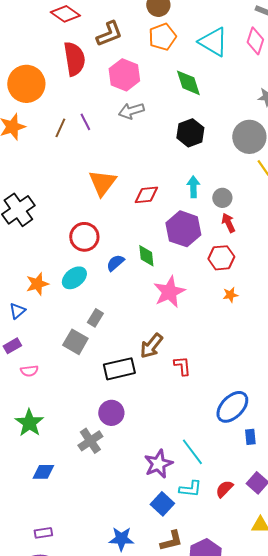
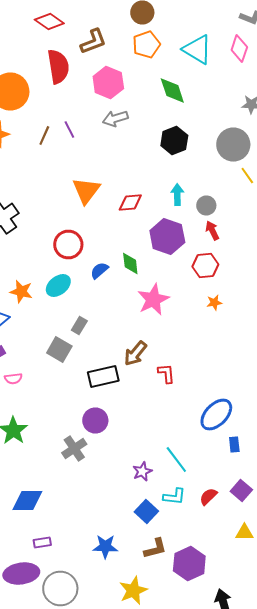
orange star: (37, 284) -> (21, 292), turned 30
purple star: (158, 464) -> (142, 472), size x0.7
blue diamond: (43, 472) -> (27, 500), moved, size x1.4
purple rectangle: (43, 533) -> (42, 542), moved

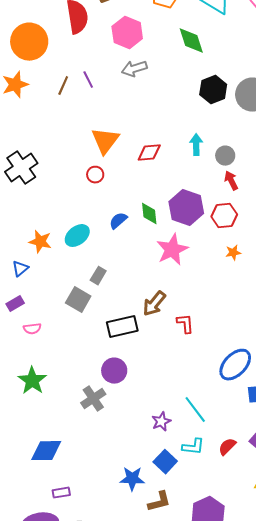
black hexagon: (174, 140) -> (213, 90), moved
purple hexagon: (167, 236) -> (186, 208), moved
red circle: (68, 244) -> (95, 175), moved, size x0.6
blue star: (105, 546) -> (132, 479), moved
brown L-shape: (155, 548) -> (159, 502), moved

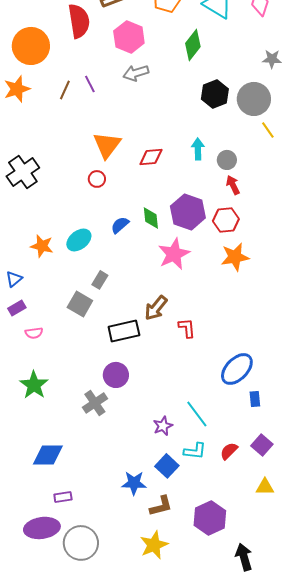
green diamond: (191, 41) -> (193, 45), turned 56
orange star: (233, 253) -> (235, 257), size x1.8
blue triangle: (20, 269) -> (14, 279), moved

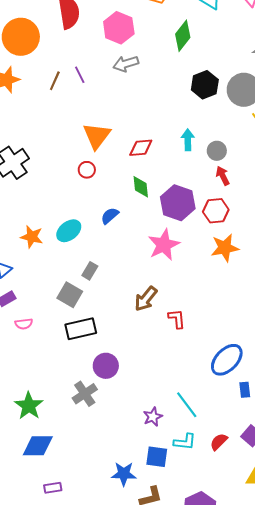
green diamond: (151, 218) -> (141, 187), moved
black rectangle: (124, 331) -> (81, 329), moved
green star: (34, 385) -> (29, 406), moved
blue square: (167, 466) -> (157, 457), turned -35

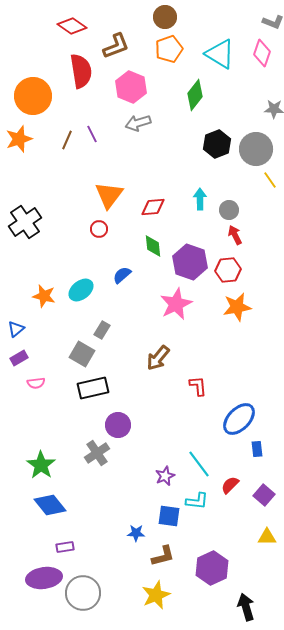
red L-shape: (177, 319) -> (198, 386), moved
red semicircle: (219, 442) -> (230, 485), moved
blue diamond: (38, 446) -> (50, 505), turned 52
blue star: (124, 474) -> (136, 533), size x0.7

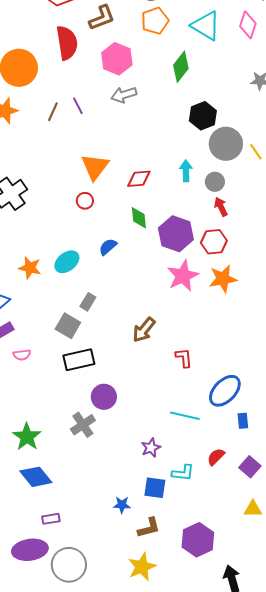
gray circle: (256, 149) -> (226, 144), moved
pink star: (176, 304) -> (183, 276), moved
cyan line: (199, 464) -> (185, 416), moved, turned -40

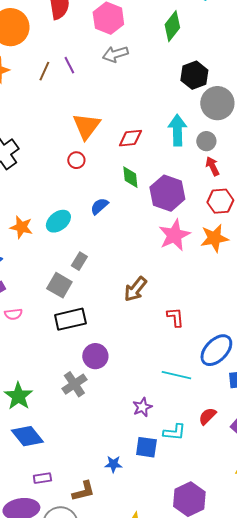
cyan arrow: (186, 171) -> (177, 130), size x1.4
red hexagon: (214, 242) -> (220, 201), moved
brown L-shape: (149, 528) -> (83, 491), moved

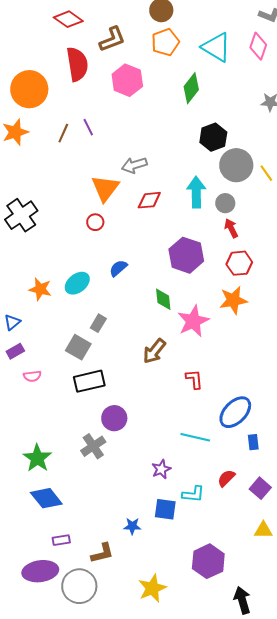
gray arrow: (115, 54) -> (134, 165), moved
green diamond: (130, 177) -> (163, 299), moved
pink star: (174, 235) -> (193, 321), moved

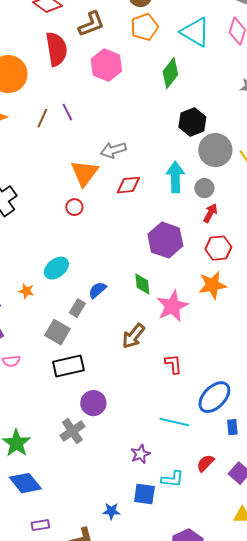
red arrow: (231, 228) -> (210, 213), turned 54
blue semicircle: (118, 268) -> (97, 290), moved
orange star: (40, 289) -> (26, 291), moved, size x0.7

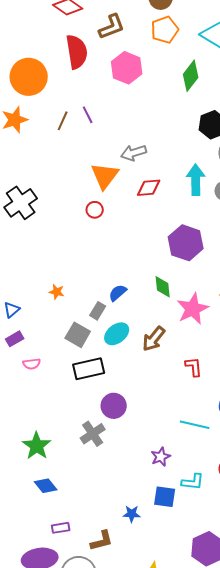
cyan ellipse: (56, 268) -> (117, 334), moved
orange star: (26, 291) -> (57, 292), moved
blue diamond: (25, 483) -> (46, 486), size x0.7

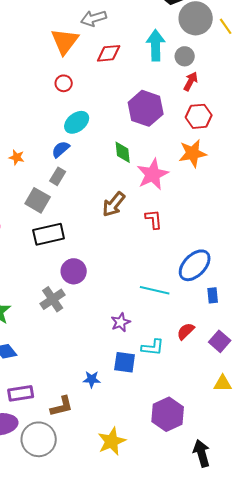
red circle: (95, 210) -> (64, 83), moved
blue semicircle: (118, 293) -> (61, 149), moved
cyan ellipse: (117, 334) -> (77, 122), moved
red L-shape: (194, 367) -> (154, 219), moved
purple rectangle: (61, 528) -> (21, 393), size x1.4

